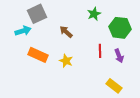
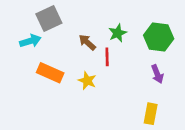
green star: (94, 14) -> (118, 33), moved
red line: (100, 51) -> (107, 57), moved
yellow rectangle: (114, 86) -> (151, 114), turned 63

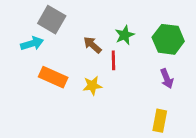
gray square: (49, 18) -> (52, 20), turned -35
yellow star: (87, 81) -> (92, 86), turned -30

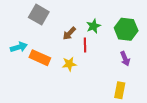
cyan arrow: (32, 44) -> (19, 47), moved
brown arrow: (92, 45) -> (69, 33), turned -88

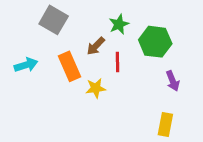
green star: (93, 26) -> (119, 24), moved
green hexagon: (126, 29) -> (155, 42), moved
orange rectangle: (40, 58) -> (70, 66), moved, turned 42

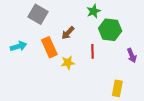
green star: (119, 24) -> (94, 11), moved
red line: (117, 62) -> (93, 51), moved
purple arrow: (173, 81) -> (132, 55), moved

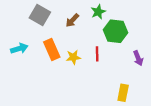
brown arrow: (68, 33) -> (72, 20), moved
yellow star: (68, 63) -> (73, 57), moved

